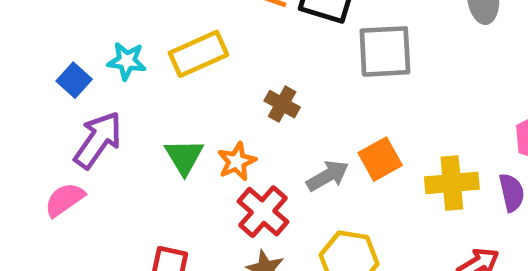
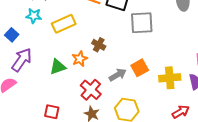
cyan star: (127, 61) -> (34, 16), moved
green triangle: (184, 157) -> (58, 67), turned 42
orange star: (237, 161) -> (80, 59), moved

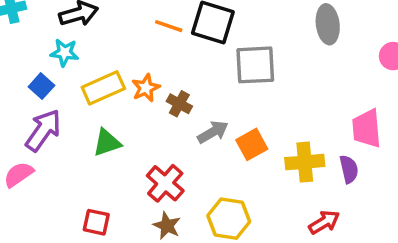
yellow rectangle: (64, 24) -> (103, 88), moved
blue square: (12, 35) -> (41, 86), moved
orange star: (80, 59) -> (146, 88), moved
gray arrow: (118, 75) -> (213, 132), moved

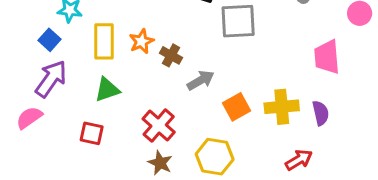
yellow rectangle: (103, 88) -> (104, 41), turned -66
pink trapezoid: (367, 129) -> (327, 57), moved
orange square: (252, 144) -> (236, 107), moved
red square: (96, 222) -> (92, 133), moved

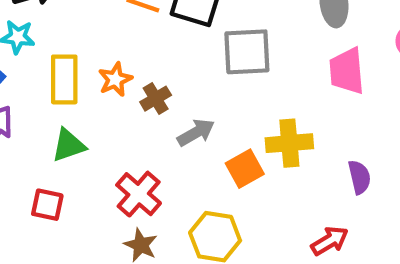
brown cross: (171, 55) -> (156, 99), turned 30
pink trapezoid: (327, 57) -> (347, 71), moved
yellow cross: (282, 107) -> (289, 143), moved

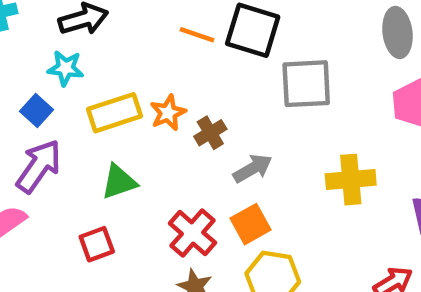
yellow rectangle: (64, 79) -> (115, 113), turned 72
orange square: (245, 169) -> (250, 224), moved
red square: (47, 205) -> (97, 244), turned -32

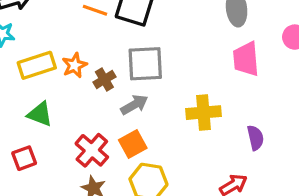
gray square: (306, 84) -> (145, 64), moved
green triangle: (119, 182) -> (40, 114), turned 40

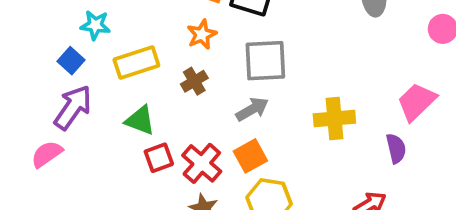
pink trapezoid: (246, 59) -> (417, 102), moved, turned 51
orange star: (75, 65) -> (202, 34), moved
brown cross: (104, 79) -> (194, 81), moved
red square: (24, 158) -> (159, 158), moved

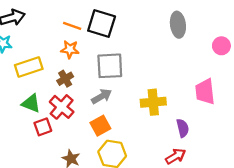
orange star: (202, 34) -> (70, 49), turned 30
pink trapezoid: (417, 102) -> (205, 92), turned -52
purple semicircle: (396, 148) -> (183, 128), moved
red cross: (202, 163) -> (62, 107), moved

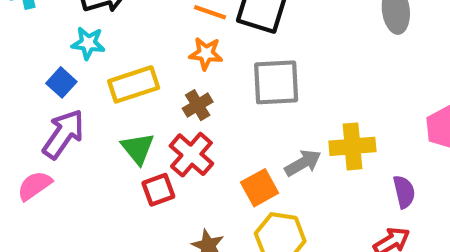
gray arrow: (102, 96) -> (303, 163), moved
green triangle: (31, 103) -> (138, 148), turned 30

